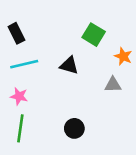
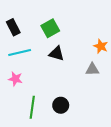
green square: (94, 35) -> (50, 28), moved, turned 30
green line: (20, 128) -> (32, 107), moved

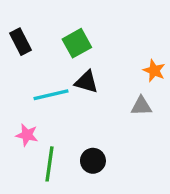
cyan line: (20, 53) -> (51, 95), moved
pink star: (15, 79) -> (27, 135), moved

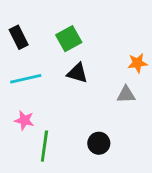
orange star: (154, 71) -> (137, 63), turned -30
cyan line: (51, 95) -> (26, 79), moved
black circle: (93, 161) -> (99, 143), moved

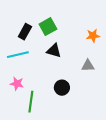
black rectangle: (19, 37) -> (25, 32), moved, turned 56
orange star: (137, 63) -> (93, 36), moved
black circle: (99, 143) -> (62, 88), moved

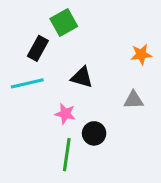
green square: (48, 27) -> (64, 23), moved
pink star: (17, 84) -> (65, 114), moved
green line: (31, 102) -> (67, 155), moved

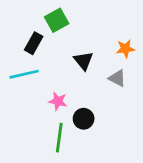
black triangle: (82, 77) -> (84, 61), moved, turned 35
gray triangle: (134, 100) -> (117, 78), moved, turned 30

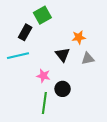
orange star: (125, 49) -> (79, 37), moved
black triangle: (84, 61) -> (63, 55), moved
gray triangle: (117, 78) -> (88, 59), turned -40

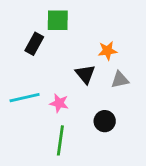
green square: (42, 15) -> (58, 20), turned 30
cyan line: (18, 56) -> (25, 98), moved
black circle: (63, 89) -> (105, 121), moved

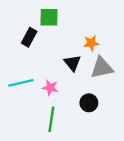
gray triangle: (120, 80) -> (102, 68), size x1.5

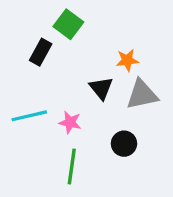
green square: (49, 17) -> (68, 24), turned 36

